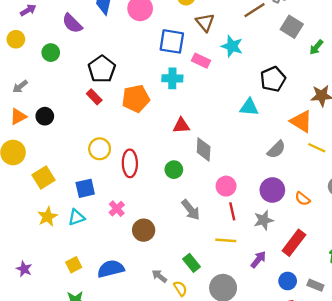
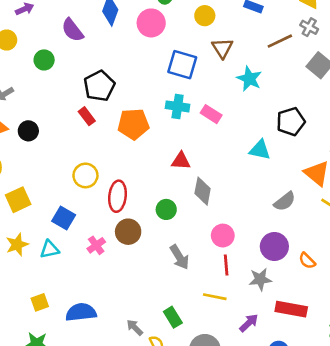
pink rectangle: (201, 61) -> (211, 114), moved
blue square: (85, 188) -> (64, 218), turned 36
brown circle: (144, 230) -> (128, 232), moved
red rectangle: (294, 243) -> (291, 309), turned 56

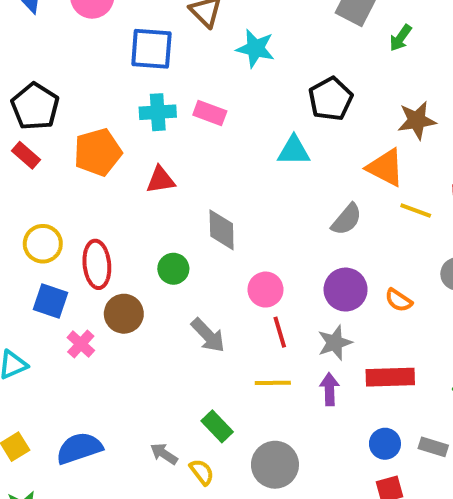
red triangle: (181, 161) -> (161, 180), moved
blue square: (64, 218) -> (51, 301), moved
purple arrow: (249, 323) -> (329, 389), moved, turned -36

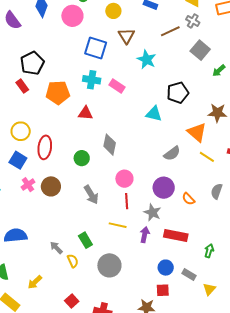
brown circle: (124, 314) -> (51, 186), moved
gray star: (335, 343) -> (152, 212), turned 30

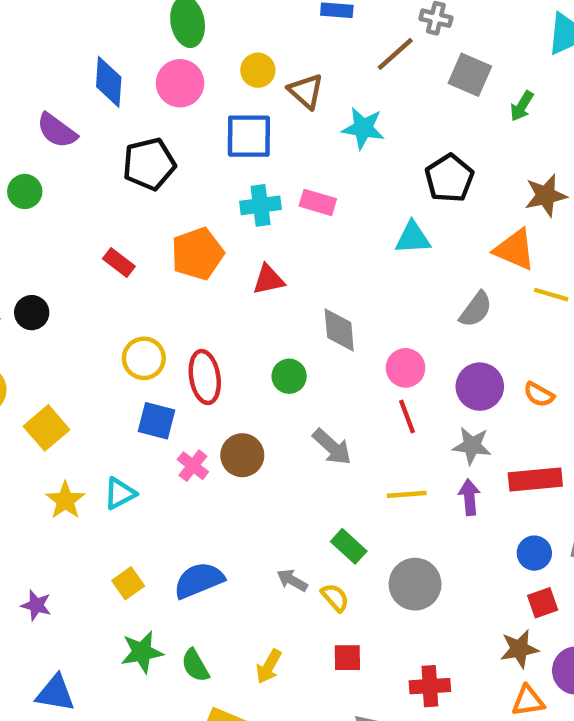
yellow circle: (113, 11) -> (258, 70), moved
black pentagon: (32, 63) -> (149, 164), moved, turned 30
pink circle: (124, 179) -> (406, 368), moved
red line: (127, 201) -> (407, 417), moved
red square: (72, 301) -> (347, 658), moved, turned -32

